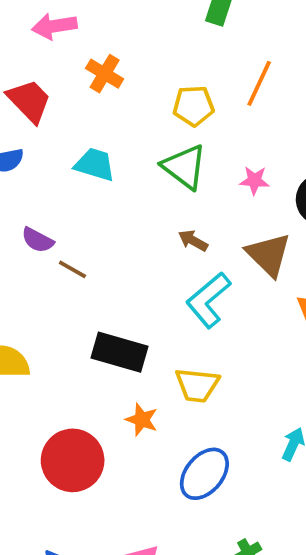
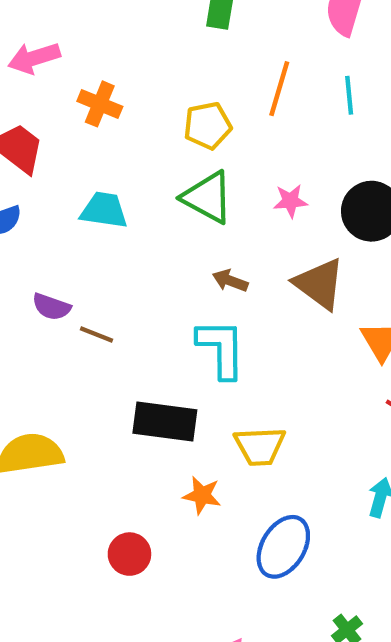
cyan L-shape: (208, 300) -> (221, 349), moved, turned 138
red circle: (73, 460) -> (129, 554), size x0.6

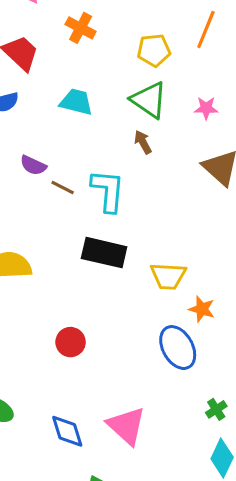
brown arrow: (230, 281) -> (143, 142), moved, turned 35
cyan L-shape: (221, 349) -> (108, 191), moved
orange star: (202, 495) -> (202, 309), moved
blue ellipse: (283, 547) -> (178, 348), turned -66

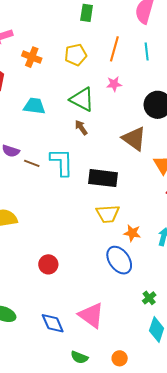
yellow pentagon: (154, 50) -> (76, 55), moved
pink star: (206, 108) -> (114, 84), moved
black rectangle: (104, 253) -> (103, 178), moved

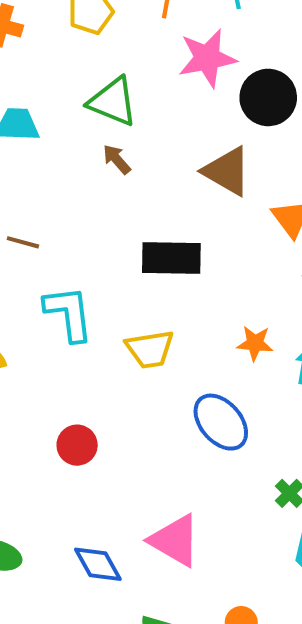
pink star: (114, 84) -> (207, 58), moved, size x1.8
cyan L-shape: (62, 162) -> (69, 313), moved
yellow trapezoid: (108, 214) -> (150, 349), moved
orange star: (132, 233) -> (255, 343), moved

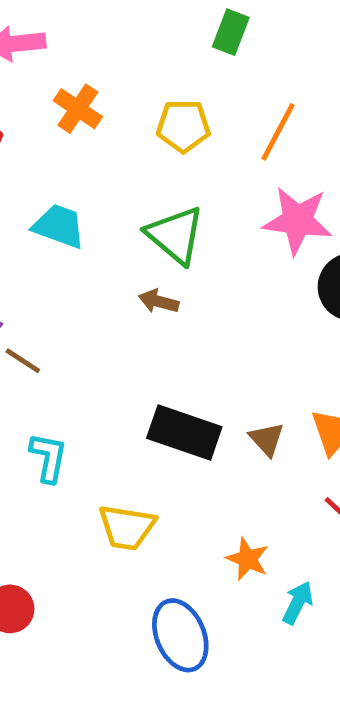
brown arrow: (117, 159) -> (159, 301), turned -52
brown triangle: (227, 171) -> (267, 439), moved, size x0.6
cyan L-shape: (69, 313) -> (48, 457), size x0.7

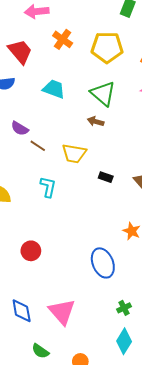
yellow pentagon: (183, 126) -> (107, 47), size x1.4
black rectangle: (184, 432) -> (106, 177), size x0.5
yellow trapezoid: (127, 527) -> (74, 153), moved

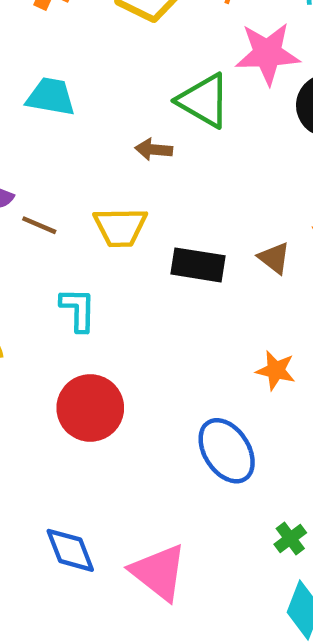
green triangle: (103, 93) -> (204, 101), moved
black rectangle: (106, 177) -> (198, 265), size x1.6
red circle: (31, 251) -> (90, 408), moved, size x1.5
blue diamond: (22, 311) -> (70, 550), moved

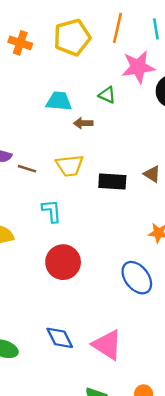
cyan trapezoid: (51, 97) -> (59, 101), moved
green triangle: (204, 101) -> (107, 95), size x0.6

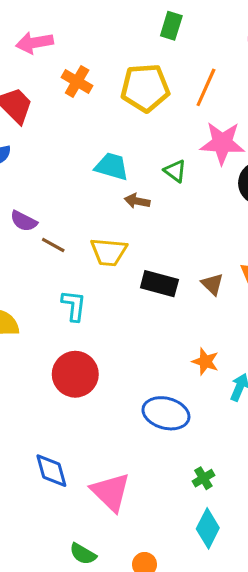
blue ellipse: (137, 278) -> (166, 413), turned -48

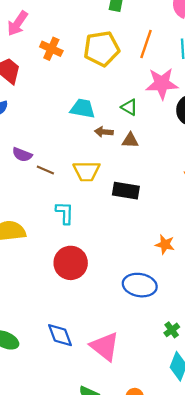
pink arrow: (35, 43) -> (18, 23), turned -40
brown triangle: (212, 284) -> (130, 140), moved, turned -36

